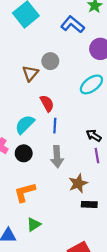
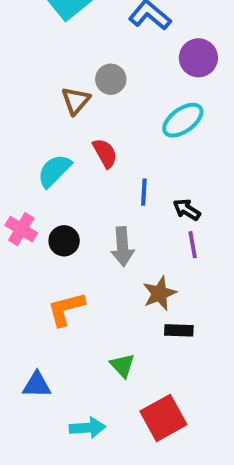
cyan semicircle: (25, 124) -> (54, 171), moved
blue line: (55, 126) -> (144, 192), moved
green triangle: (34, 224) -> (122, 365), moved, turned -40

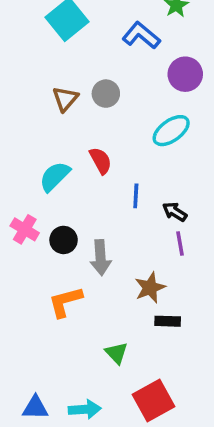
brown triangle: (76, 101) -> (65, 99), moved
gray arrow: (122, 247) -> (101, 258), moved
blue triangle: (37, 385) -> (35, 408), moved

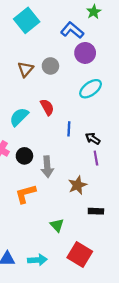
purple circle: (185, 74) -> (85, 53), moved
black rectangle: (168, 321) -> (96, 211), moved
red square: (153, 401) -> (80, 254), turned -30

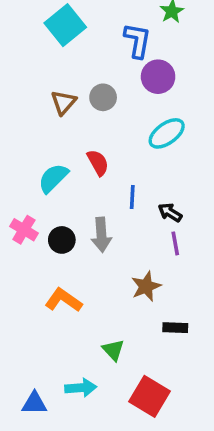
blue L-shape: (72, 30) -> (137, 41), turned 60
gray arrow: (47, 167) -> (101, 235), moved
orange L-shape: (26, 194) -> (64, 300), turned 50
cyan arrow: (37, 260) -> (81, 388), moved

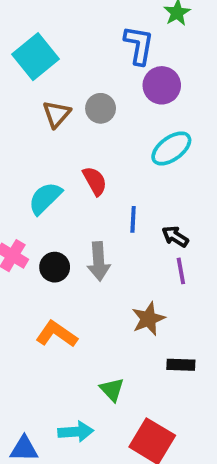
cyan square: (65, 25) -> (35, 57), moved

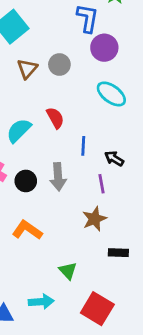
cyan ellipse: (171, 148) -> (111, 94), turned 72
purple line: (181, 271) -> (102, 184), moved

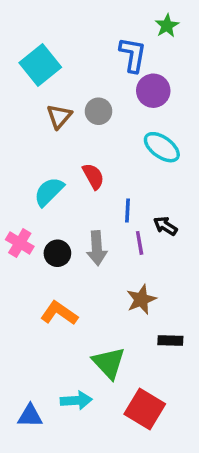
purple line: (102, 184) -> (140, 243), moved
green triangle: (68, 271) -> (109, 363), size x1.5

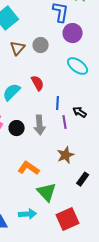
orange L-shape: (59, 313) -> (29, 168), moved
black rectangle: (170, 341) -> (83, 179), turned -56
red square: (145, 409) -> (68, 219), turned 35

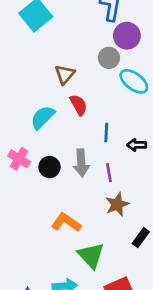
gray circle: (41, 45) -> (109, 58), moved
brown triangle: (18, 48) -> (65, 74), moved
black arrow: (80, 112) -> (137, 145), turned -32
purple line: (65, 122) -> (109, 173), moved

